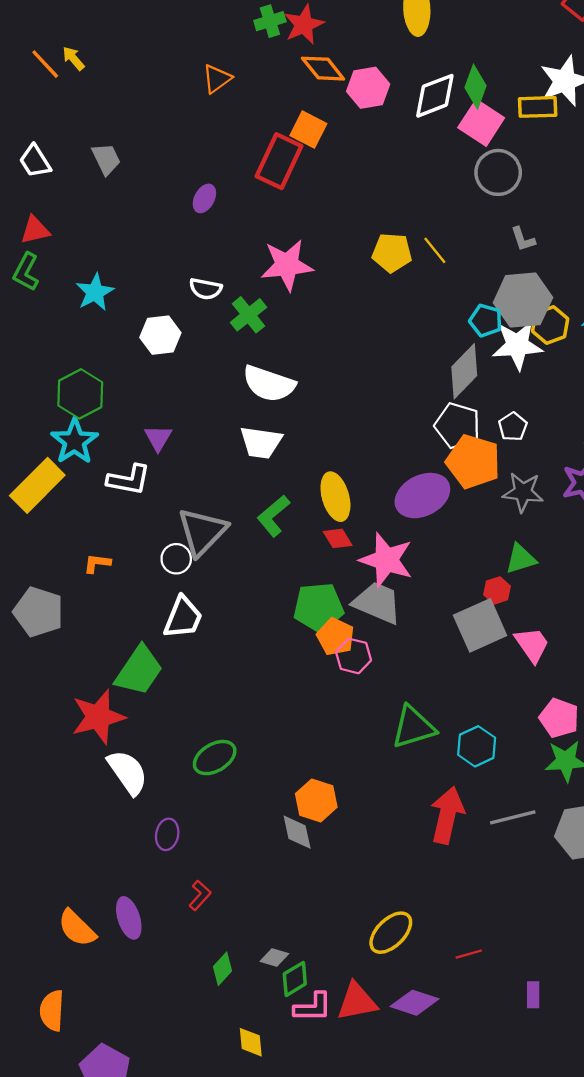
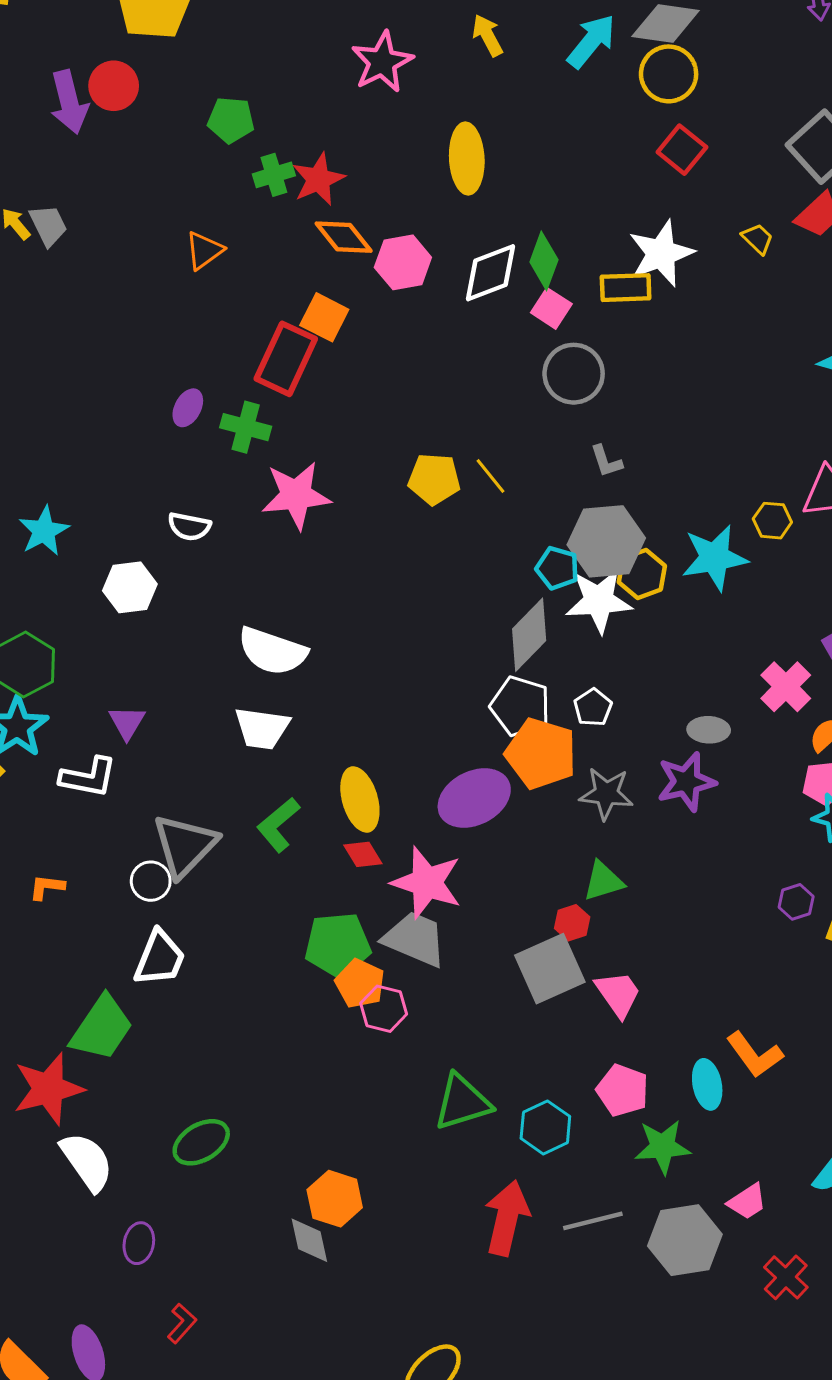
pink square: (481, 123) -> (551, 308), size x0.7
gray trapezoid: (106, 159) -> (48, 225), moved
green cross: (248, 315) -> (246, 427), moved, turned -36
pink pentagon: (559, 718) -> (623, 1090), moved

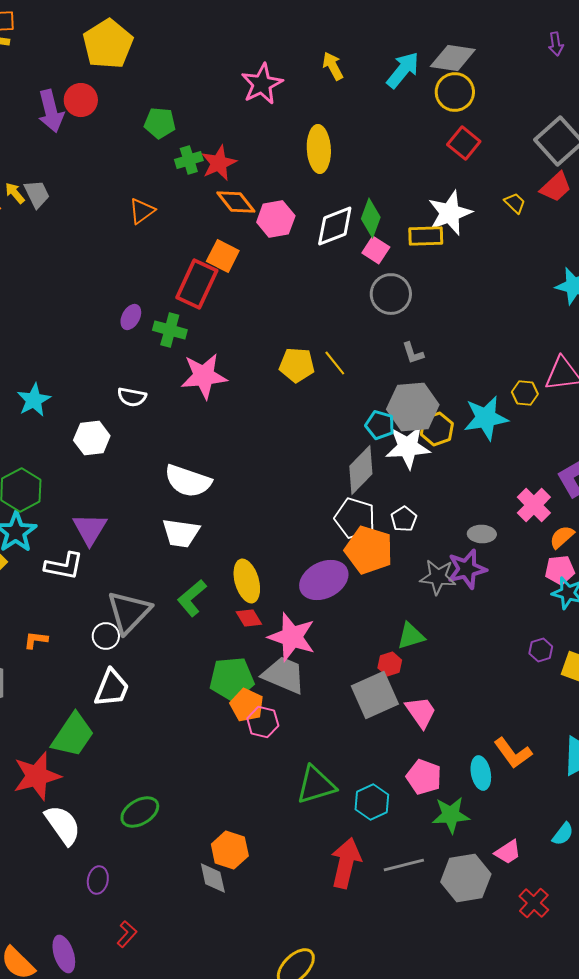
purple triangle: (127, 722) -> (90, 529), size x1.4
gray star: (606, 794) -> (438, 577), moved

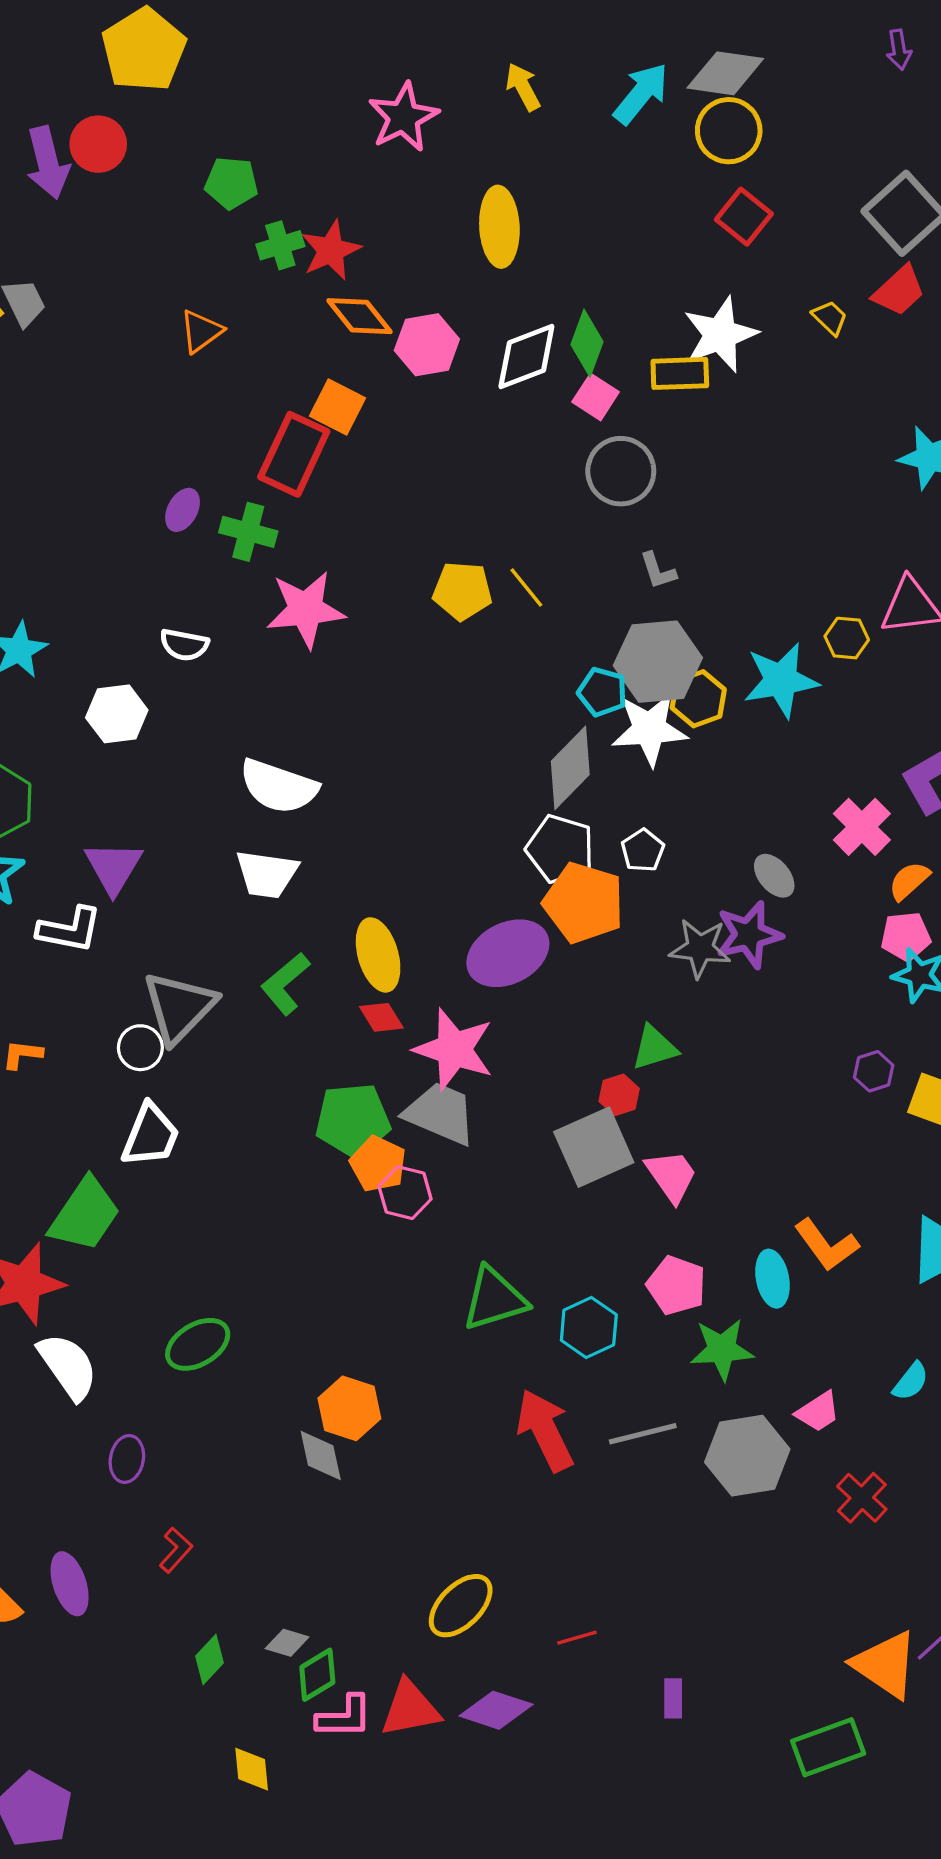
gray ellipse: (482, 534) -> (774, 876), turned 48
red arrow: (346, 863) -> (545, 1430), turned -39

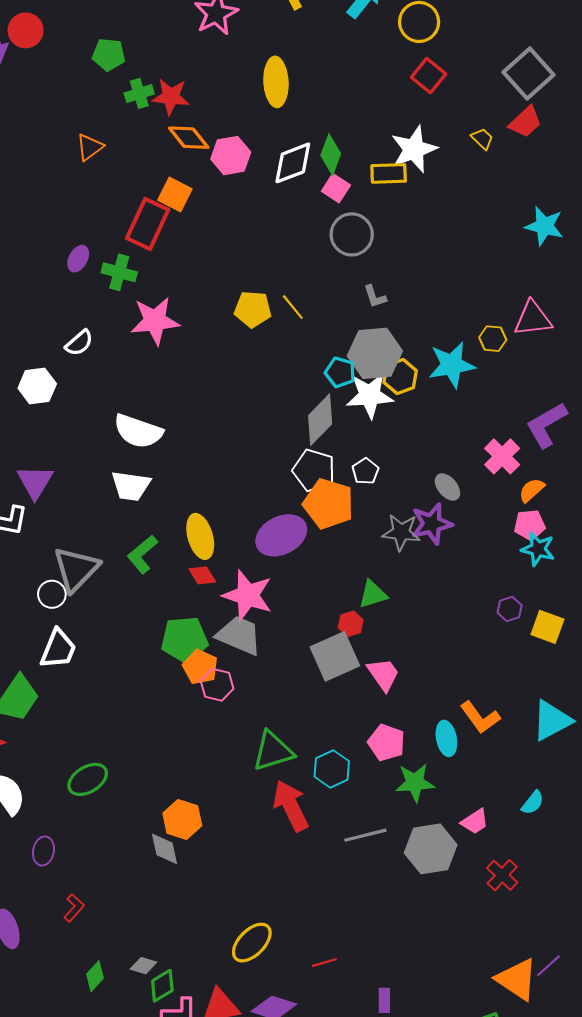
red star: (331, 250) -> (171, 97), turned 30
white semicircle: (184, 645) -> (79, 343), turned -52
red arrow: (545, 1430) -> (291, 806), moved

